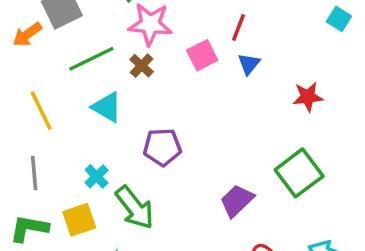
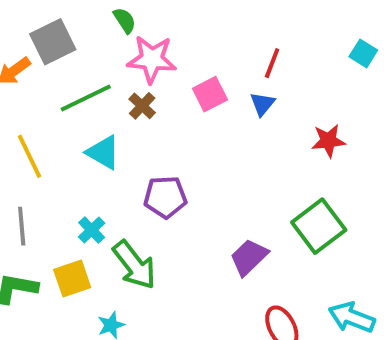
red line: (239, 28) -> (272, 63), moved

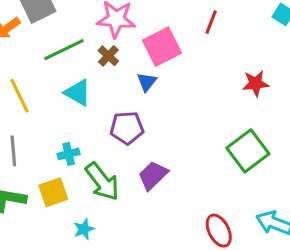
pink square: (210, 94) -> (162, 47), size x1.4
blue triangle: (262, 104) -> (147, 82), moved
cyan cross: (92, 230) -> (69, 154), turned 30
purple trapezoid: (249, 257) -> (153, 175), moved

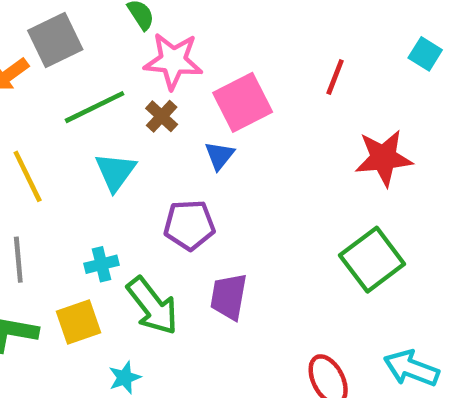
red line: (211, 22) -> (335, 77), moved
red star: (256, 83) -> (384, 158), size x1.4
cyan triangle: (78, 93) -> (115, 172), turned 36
purple trapezoid: (153, 175) -> (229, 297), turned -36

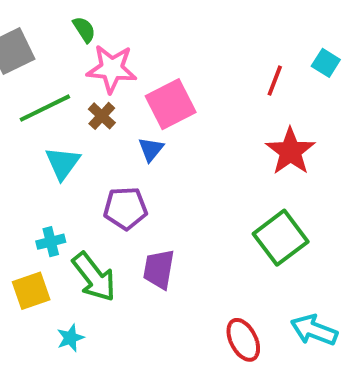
red line: (335, 77) -> (275, 81), moved
red star: (384, 158) -> (290, 151), turned -30

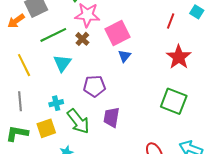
blue triangle: (151, 149) -> (124, 56), moved
green square: (281, 238) -> (174, 101), turned -32

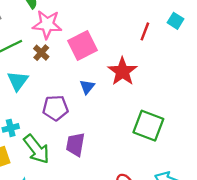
blue triangle: (124, 56) -> (87, 87), moved
red star: (179, 57) -> (122, 71), moved

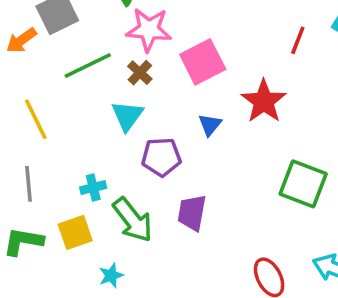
cyan triangle: (18, 81) -> (127, 116), moved

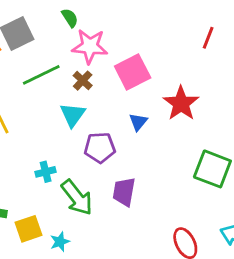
red line: (298, 40) -> (208, 38), moved
yellow square: (75, 232) -> (28, 229), moved

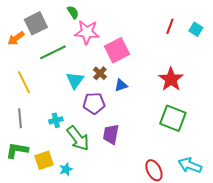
brown cross: (83, 81) -> (100, 73), moved
red star: (181, 103) -> (171, 79), moved
blue triangle: (138, 122) -> (121, 85), turned 32

